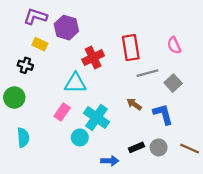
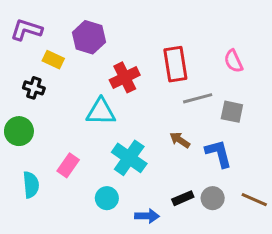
purple L-shape: (35, 16) -> (26, 30), moved
gray square: (173, 83) -> (232, 112), turned -35
pink rectangle: (62, 112) -> (68, 165), moved
cyan circle: (80, 137) -> (107, 198), moved

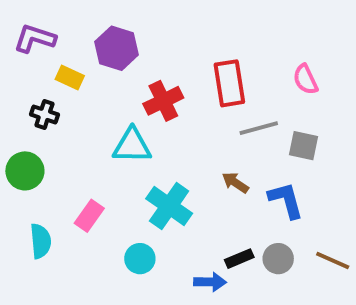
blue arrow: (147, 216) -> (210, 282), moved

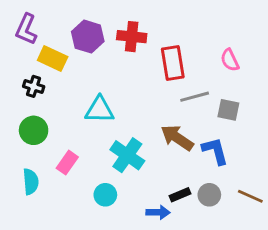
purple L-shape: (35, 38) -> (26, 29), turned -84
yellow rectangle: (70, 77) -> (53, 59), size x1.4
red cross: (163, 101) -> (132, 37), moved, turned 32
green circle: (25, 171) -> (34, 130), moved
brown arrow: (235, 183) -> (177, 138), size x1.6

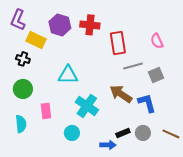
gray square: (228, 110) -> (156, 75), turned -35
pink rectangle: (67, 163) -> (46, 111), turned -42

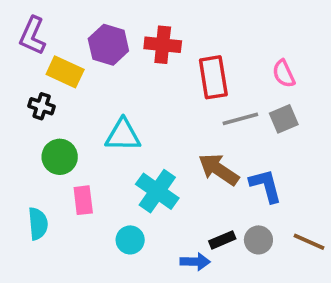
gray square: (156, 75) -> (284, 119), moved
green circle: (23, 89) -> (60, 157), moved

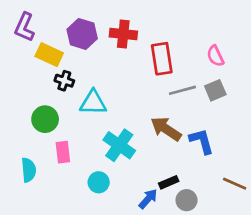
black cross: (42, 106) -> (64, 81), moved
gray circle: (258, 240) -> (187, 200), moved
blue arrow: (195, 262) -> (148, 199), turned -50

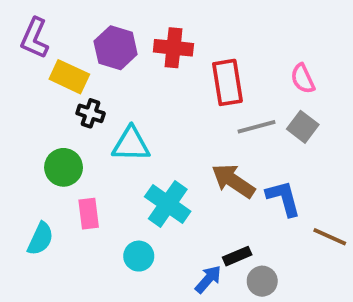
gray square: (215, 90) -> (303, 127), turned -30
cyan semicircle: (29, 170) -> (40, 239), turned 30
brown line: (235, 184) -> (330, 237), moved

